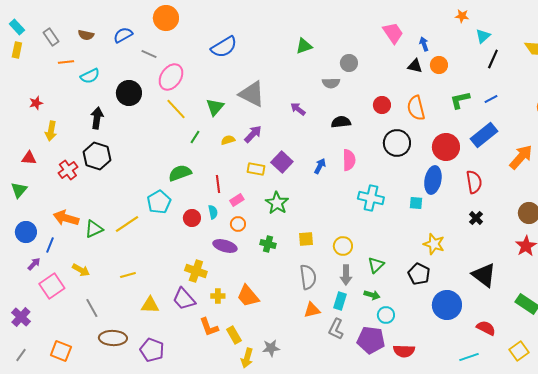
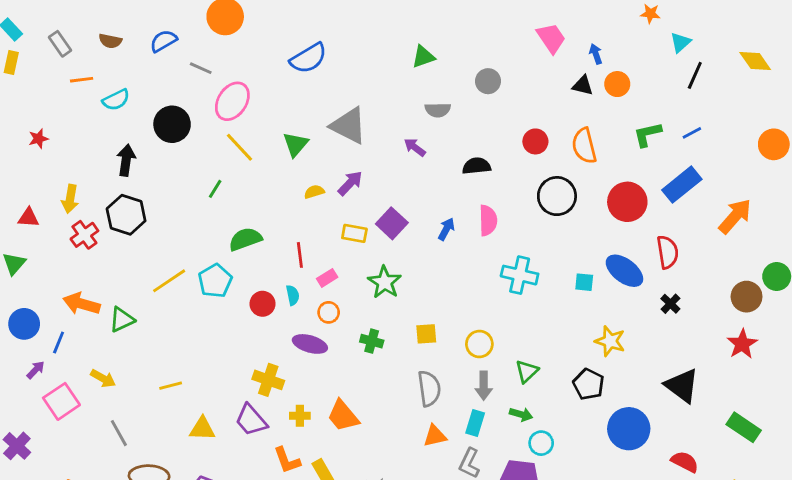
gray semicircle: (331, 83) -> (438, 110), moved
yellow arrow: (51, 131) -> (70, 199), moved
green line: (195, 137) -> (215, 189), moved
blue ellipse: (433, 180) -> (624, 271), moved, turned -64
yellow line: (127, 224) -> (169, 281), moved

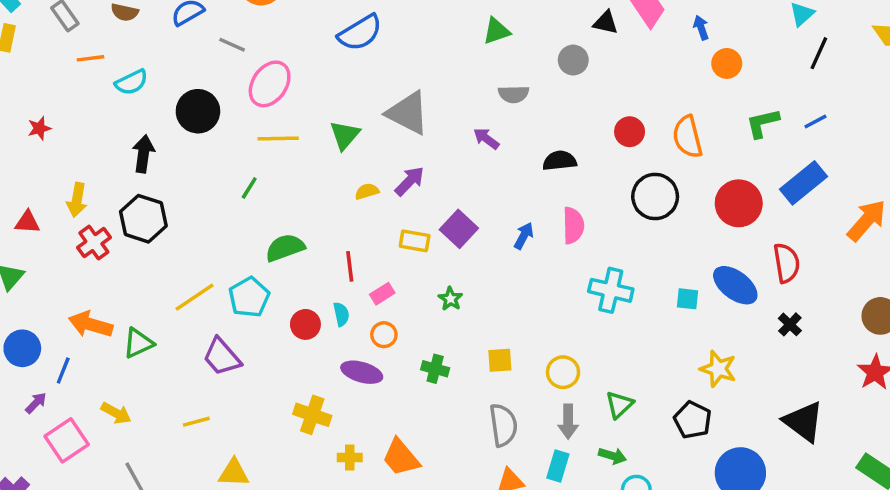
black triangle: (583, 85) -> (606, 23), moved
yellow line: (240, 147) -> (278, 139), turned -48
green star: (385, 282) -> (450, 299), size x0.6
purple trapezoid: (251, 420) -> (222, 357), moved

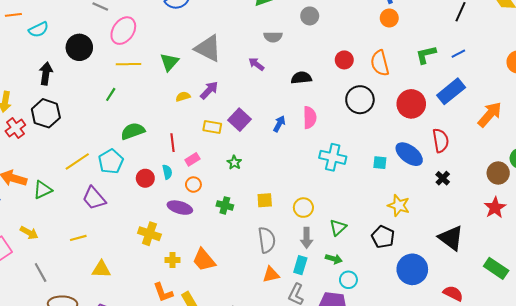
orange circle: (727, 63) -> (389, 18), moved

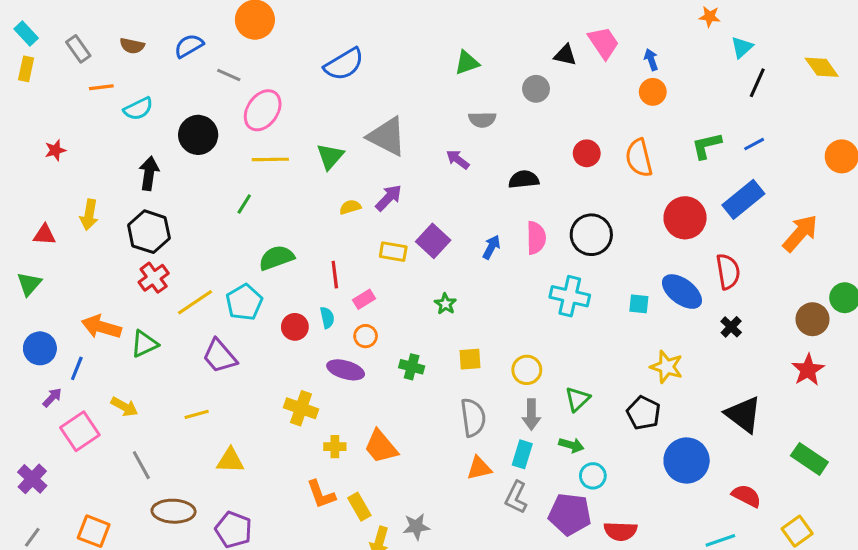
black circle: (360, 100) -> (591, 235), moved
red cross: (15, 128) -> (154, 278), moved
green star: (234, 163) -> (445, 304), moved

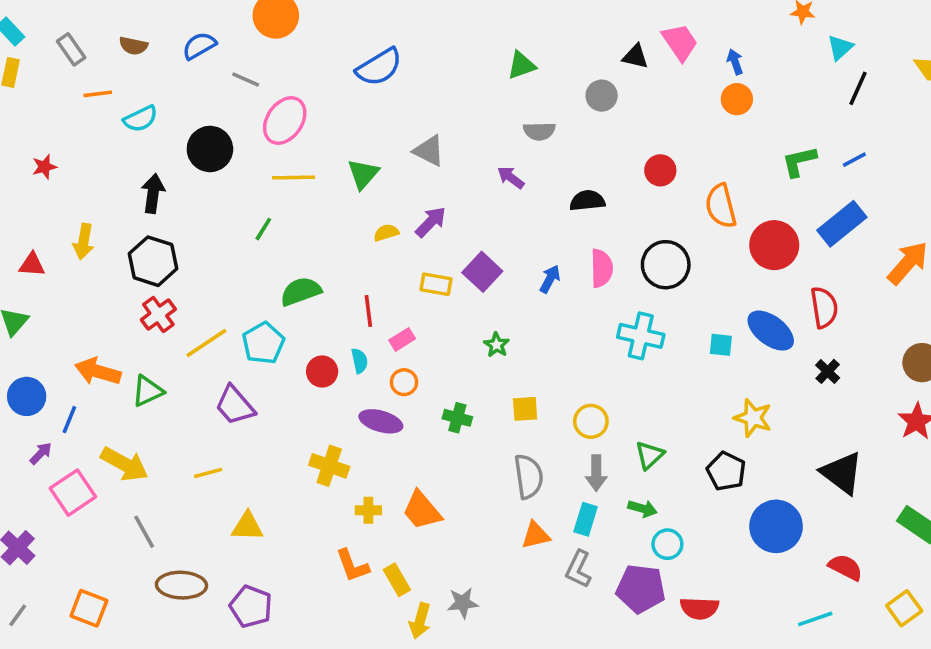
gray triangle: (387, 136) -> (429, 151), size x0.7
orange semicircle: (639, 158) -> (721, 206), moved
yellow arrow: (124, 407) -> (125, 464), size x1.5

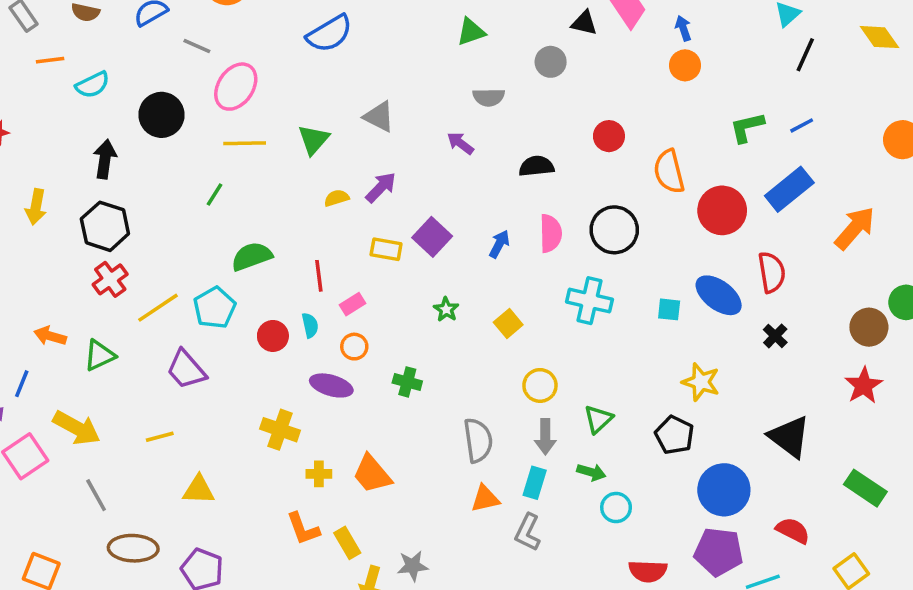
orange arrow: (98, 371) -> (50, 336), size x0.7
yellow square: (525, 409) -> (508, 324), moved, turned -36
purple pentagon: (641, 589) -> (719, 552), moved

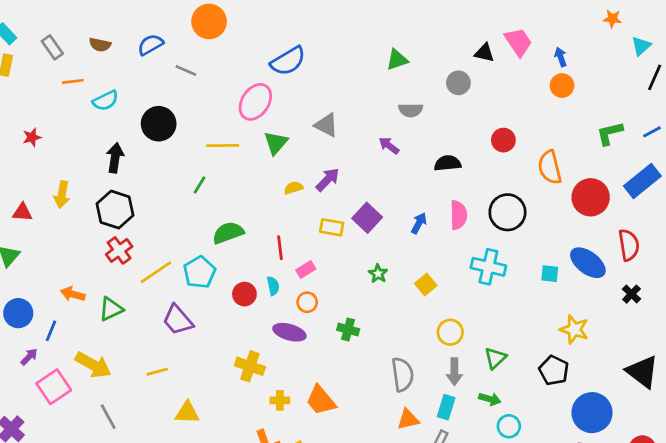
pink ellipse: (236, 87) -> (255, 102), moved

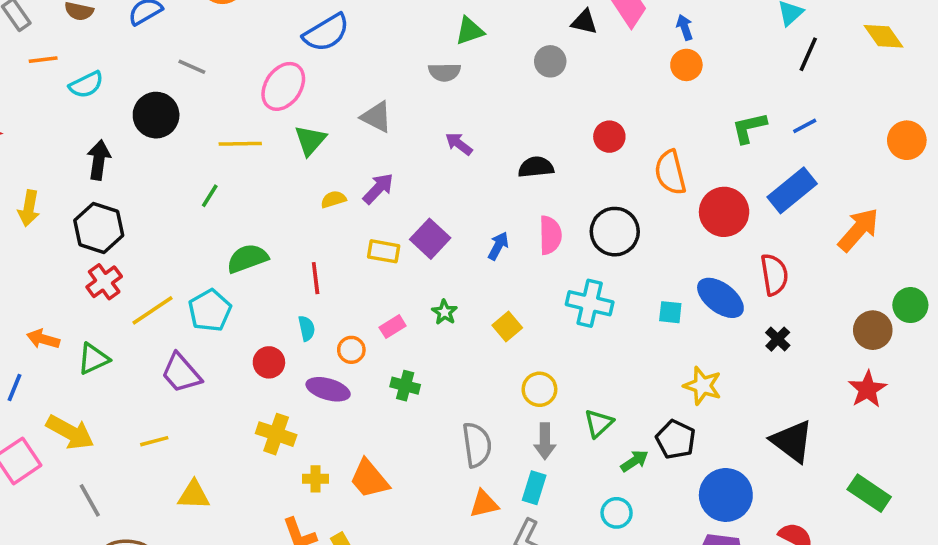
gray line: (186, 71) -> (192, 67), moved
gray semicircle: (411, 110) -> (445, 72), moved
pink rectangle: (306, 270) -> (393, 327), moved
red circle: (244, 294) -> (269, 362), moved
green arrow: (490, 399) -> (634, 461), moved, turned -50

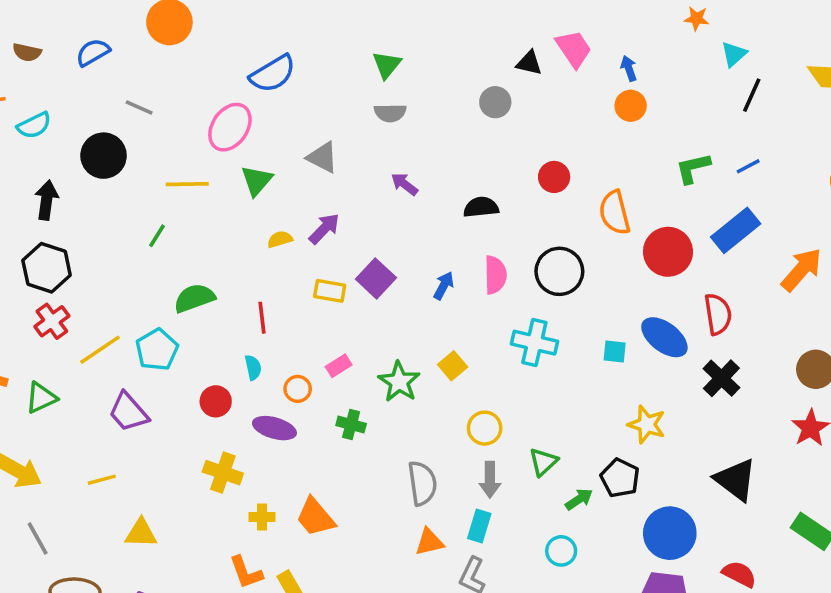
green triangle: (470, 31) -> (387, 65), moved, turned -32
green star: (445, 312) -> (399, 382), moved, size x1.6
black cross: (778, 339) -> (721, 378), size x1.5

